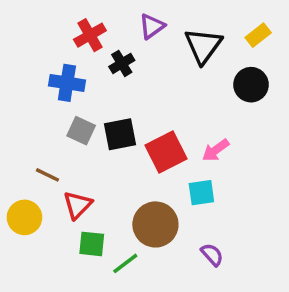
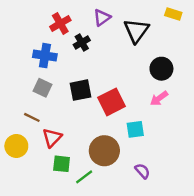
yellow rectangle: (258, 35) -> (173, 14), moved, turned 56
black circle: (251, 85) -> (161, 69), moved
gray square: (81, 131) -> (43, 88), moved
pink arrow: (216, 150) -> (159, 98), moved

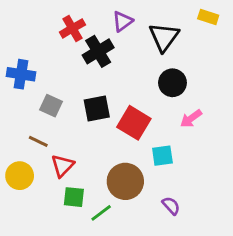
black cross: (82, 43) -> (98, 51), size x1.5
blue cross: (45, 56) -> (21, 74), moved
black circle: (161, 69) -> (172, 83), moved
red square: (111, 102) -> (134, 123), turned -32

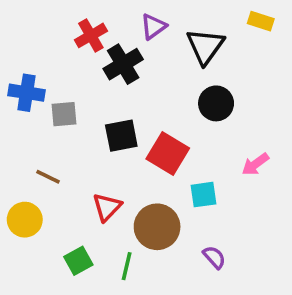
gray square: (51, 106) -> (64, 114), moved, turned -30
pink arrow: (191, 118) -> (255, 164), moved
red triangle: (62, 166) -> (107, 207), moved
green square: (74, 197) -> (78, 261), moved, turned -35
green line: (101, 213) -> (127, 266), turned -40

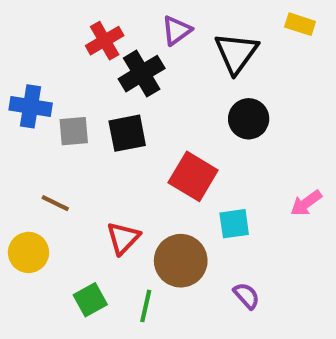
black square: (121, 136) -> (127, 133), moved
pink arrow: (255, 164) -> (306, 203), moved

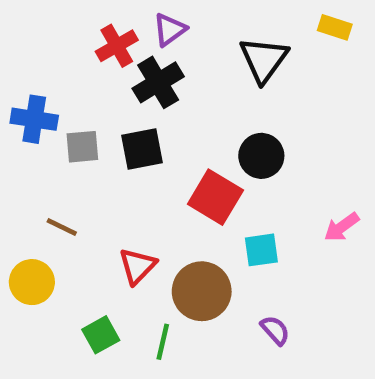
purple triangle: (177, 30) -> (170, 30), moved
black circle: (249, 119) -> (261, 156), moved

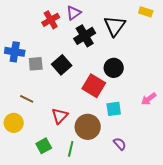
black cross: (158, 82) -> (85, 36), moved
black square: (142, 149) -> (62, 65), turned -30

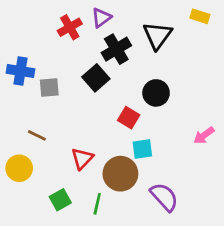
black square: (62, 65) -> (96, 78), moved
red square: (94, 86) -> (129, 118), size x0.7
cyan square: (114, 109) -> (142, 149), moved
purple semicircle: (120, 144) -> (164, 197), size x1.6

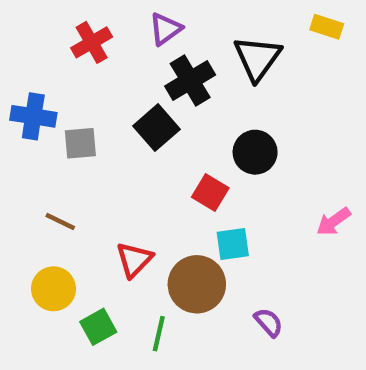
red cross: (70, 27) -> (92, 42), moved
yellow circle: (19, 168) -> (54, 289), moved
purple semicircle: (164, 197) -> (269, 322), size x0.6

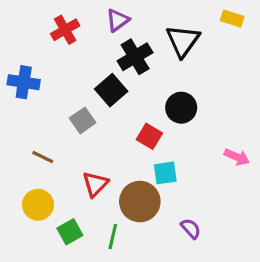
gray square: (80, 143) -> (83, 120), moved, turned -30
pink arrow: (333, 222) -> (237, 157), turned -120

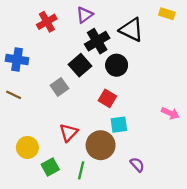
black triangle: (183, 41) -> (131, 30), turned -40
black circle: (181, 108) -> (117, 65), moved
brown line: (43, 157) -> (14, 95), moved

